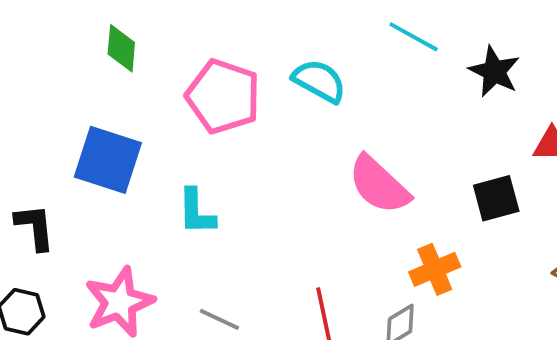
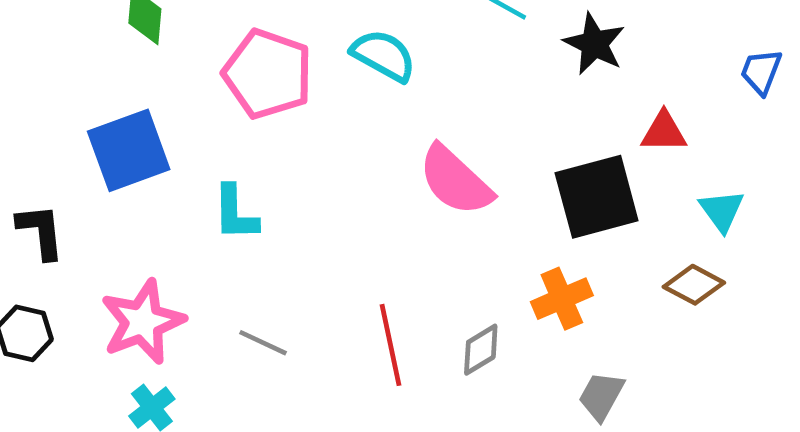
blue square: (108, 160) -> (129, 150), turned -38
black square: (496, 198) -> (597, 197), size x1.5
orange cross: (435, 269) -> (562, 299), moved

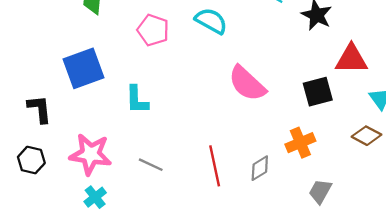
pink pentagon: (268, 74) -> (153, 30), size x0.7
red triangle: (664, 132) -> (351, 59), size x1.4
black square: (597, 197) -> (318, 92), size x0.7
pink star: (143, 322) -> (90, 154), turned 30

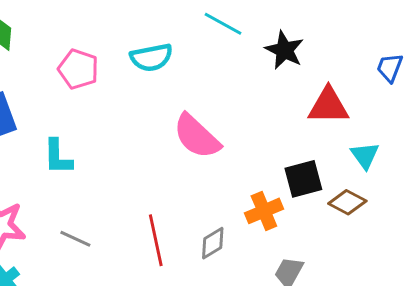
cyan semicircle: (211, 21) -> (151, 57), turned 140
black square: (318, 92) -> (303, 179), moved

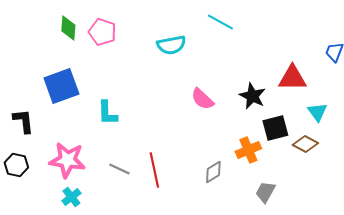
black star: (284, 50) -> (252, 96), moved
pink pentagon: (78, 69) -> (102, 32), moved
pink semicircle: (197, 136) -> (202, 99), size x0.7
red line: (156, 240) -> (154, 170), moved

